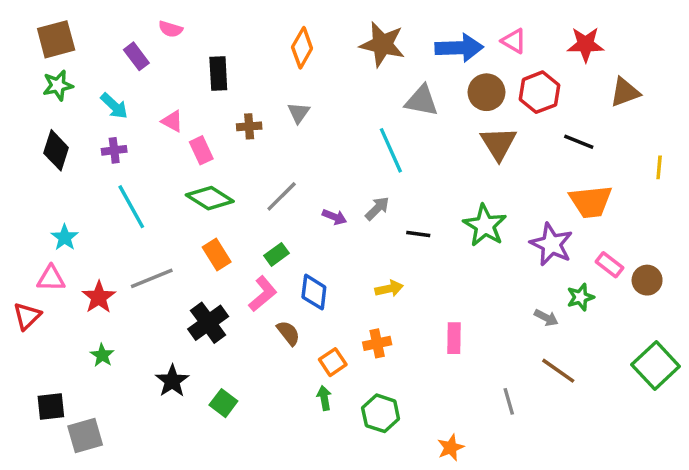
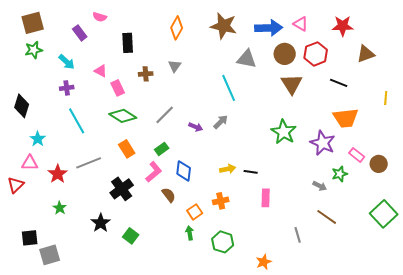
black diamond: (56, 150) -> (22, 106), moved
black line: (418, 234) -> (251, 172), moved

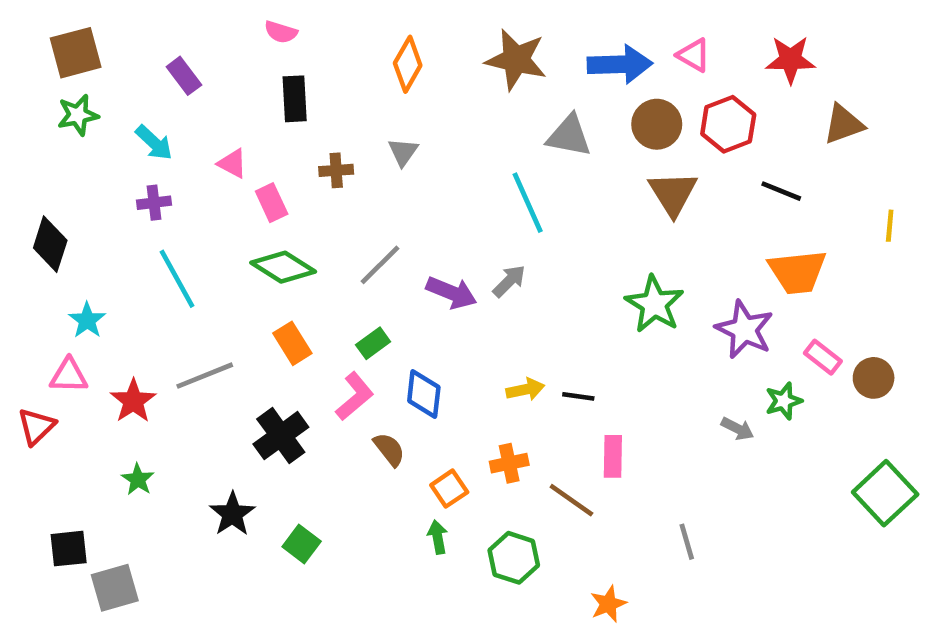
pink semicircle: (100, 17) -> (281, 32), moved
purple arrow: (196, 127) -> (451, 293), size x1.5
brown line: (327, 217) -> (571, 500), moved

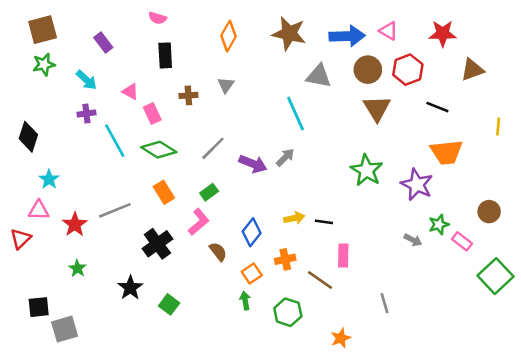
cyan line: (177, 279) -> (115, 141), moved
pink rectangle: (823, 357) -> (462, 241), moved
blue diamond: (424, 394) -> (252, 232), moved, turned 32

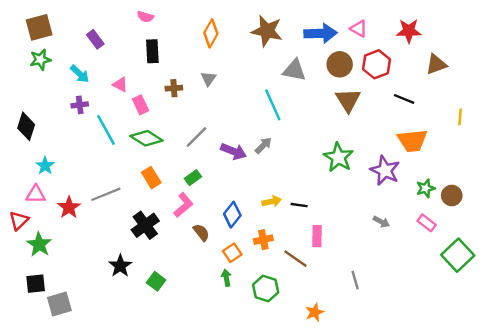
green star: (439, 224) -> (425, 188), moved
green star: (77, 268) -> (39, 244), moved, size x1.5

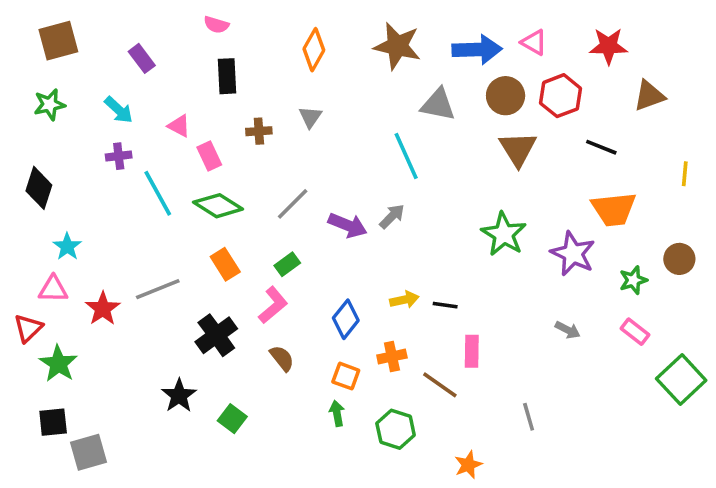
green star: (40, 60) -> (50, 105), moved
brown circle: (452, 195) -> (679, 259), moved
brown semicircle: (201, 232) -> (282, 358), moved
orange square: (232, 253) -> (346, 376), turned -36

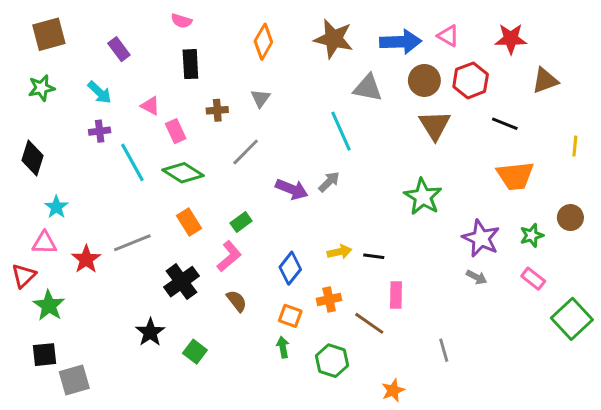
gray line: (293, 204) -> (246, 152), moved
purple star: (573, 254) -> (481, 238), moved

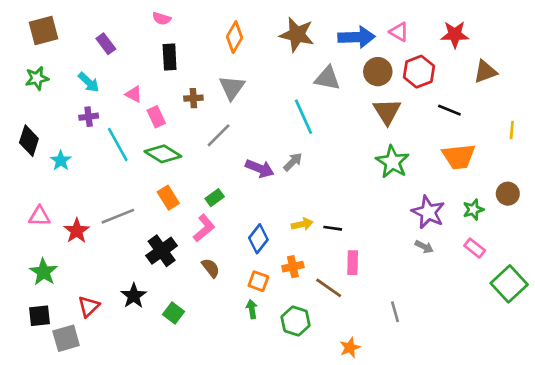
gray triangle: (260, 98) -> (232, 88), size x1.5
green star: (423, 197) -> (392, 162), moved
cyan star: (56, 207) -> (61, 160), moved
red triangle: (24, 276) -> (89, 306), moved

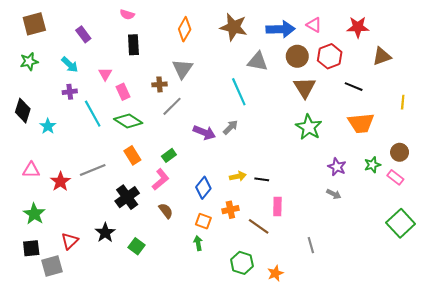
pink triangle: (134, 94) -> (105, 74), turned 32
brown cross: (193, 98) -> (160, 84), moved
purple star: (428, 212) -> (337, 167), size x0.7
pink rectangle: (475, 248) -> (395, 177), moved
green hexagon: (296, 321) -> (242, 263), moved

